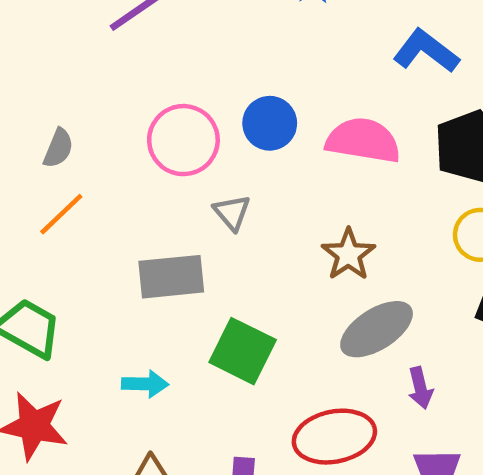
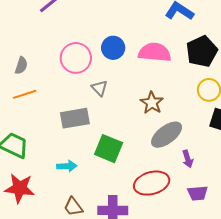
orange line: (61, 214) -> (25, 94), turned 30

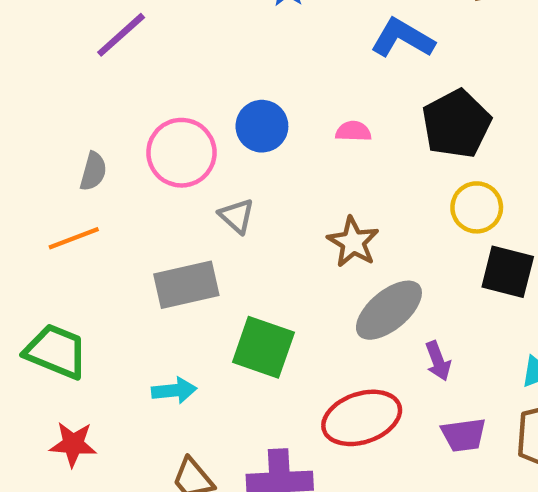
pink semicircle: (155, 52) -> (353, 131), size x0.5
gray semicircle: (21, 66) -> (93, 171), moved
red star: (20, 188) -> (73, 444), size x0.7

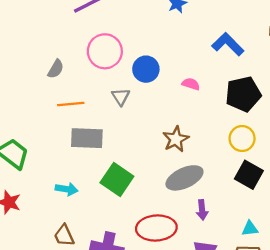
pink circle: (181, 153) -> (105, 51), moved
gray triangle: (237, 216) -> (121, 97), moved
orange line: (74, 238) -> (71, 104), moved

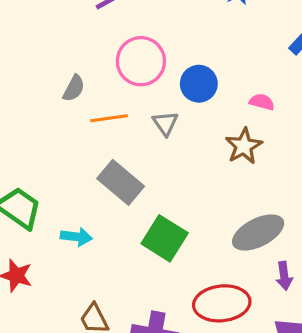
orange line: (71, 104) -> (109, 118), moved
gray rectangle: (87, 138) -> (121, 182), turned 40
brown star: (176, 139) -> (244, 146), moved
cyan arrow: (67, 189) -> (76, 237), moved

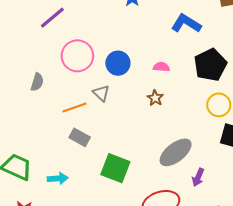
orange line: (109, 118) -> (74, 108), moved
brown star: (244, 146) -> (155, 98), size x0.7
gray rectangle: (121, 182) -> (80, 137), size x0.7
purple arrow: (284, 276) -> (198, 177), turned 42

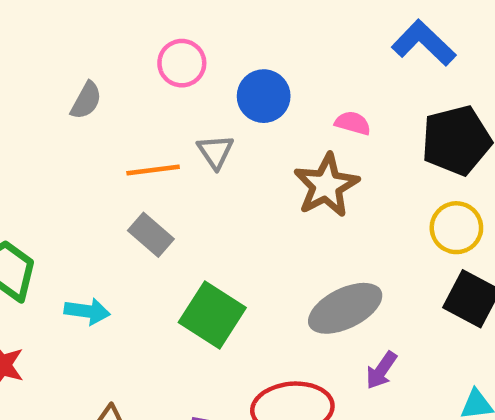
pink circle: (77, 56) -> (182, 63), size x0.7
brown star: (155, 98) -> (326, 185), size x1.8

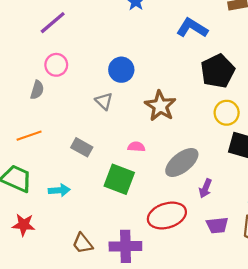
pink circle: (182, 63) -> (56, 65), moved
pink semicircle: (353, 123) -> (136, 147), moved
orange line: (153, 170) -> (29, 136), moved

